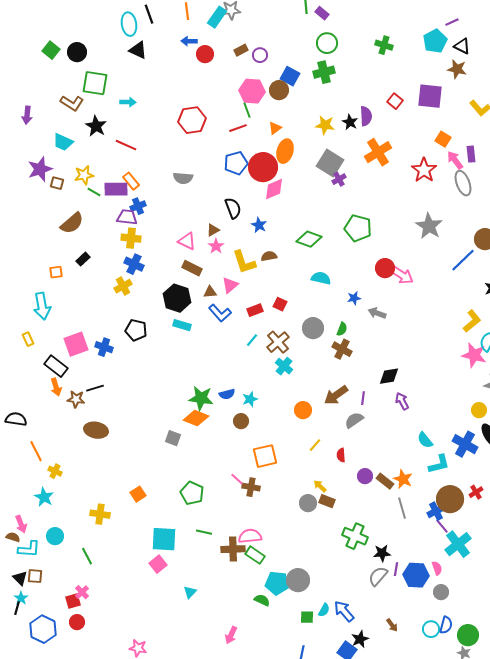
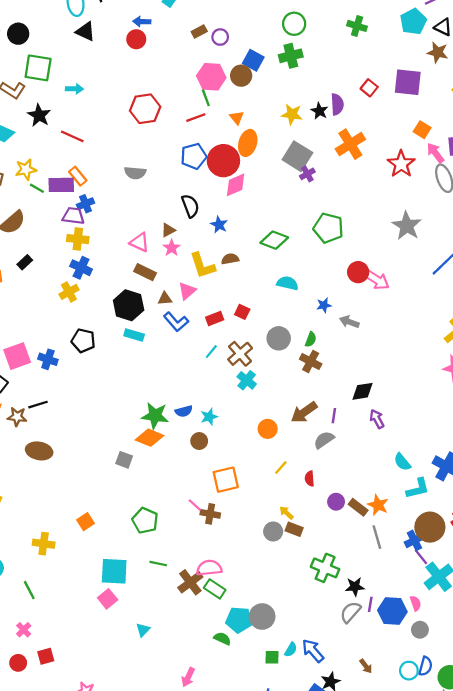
red circle: (205, 54) -> (136, 39), moved
orange triangle: (275, 128) -> (237, 118), turned -32
brown cross: (233, 549) -> (190, 582), turned -35
red square: (73, 601) -> (46, 656), moved

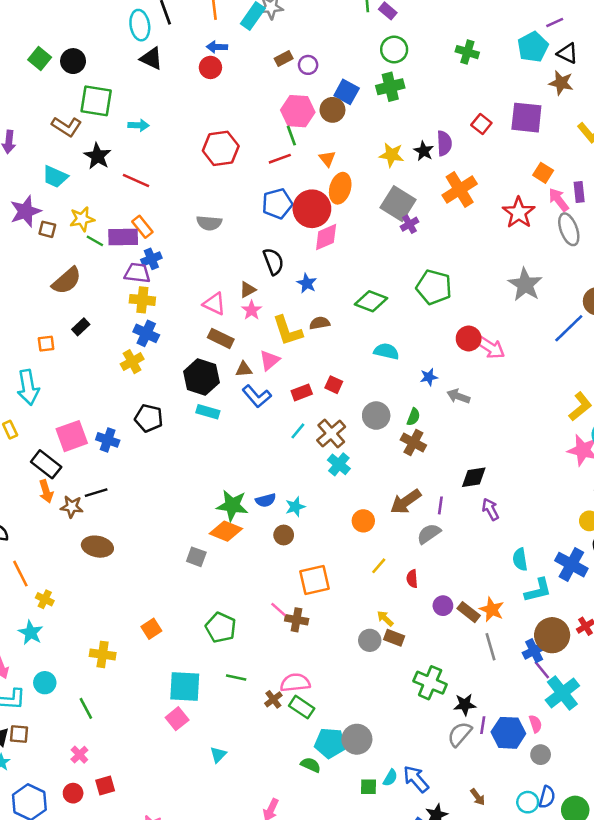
cyan semicircle: (402, 462) -> (520, 559), turned 30
brown cross: (190, 582) -> (273, 699), size x0.6

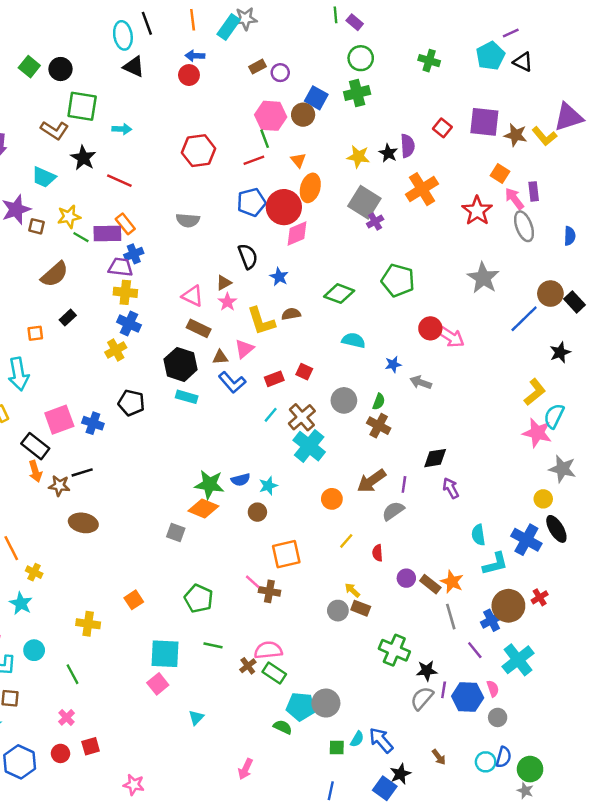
brown star: (561, 83) -> (516, 135), moved
cyan cross: (339, 464) -> (309, 446), size x1.5
purple line: (542, 670) -> (475, 650), moved

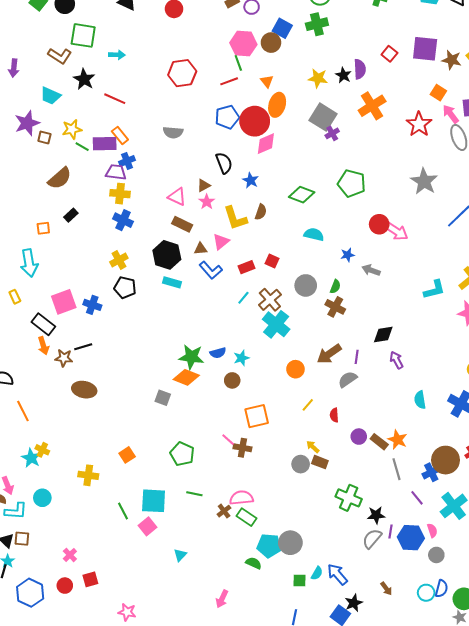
brown semicircle: (291, 314) -> (261, 212), turned 119
yellow cross: (116, 350) -> (119, 260), moved
cyan L-shape: (495, 564) -> (434, 290), moved
yellow cross: (34, 572) -> (42, 450), moved
green line: (73, 674) -> (123, 511), moved

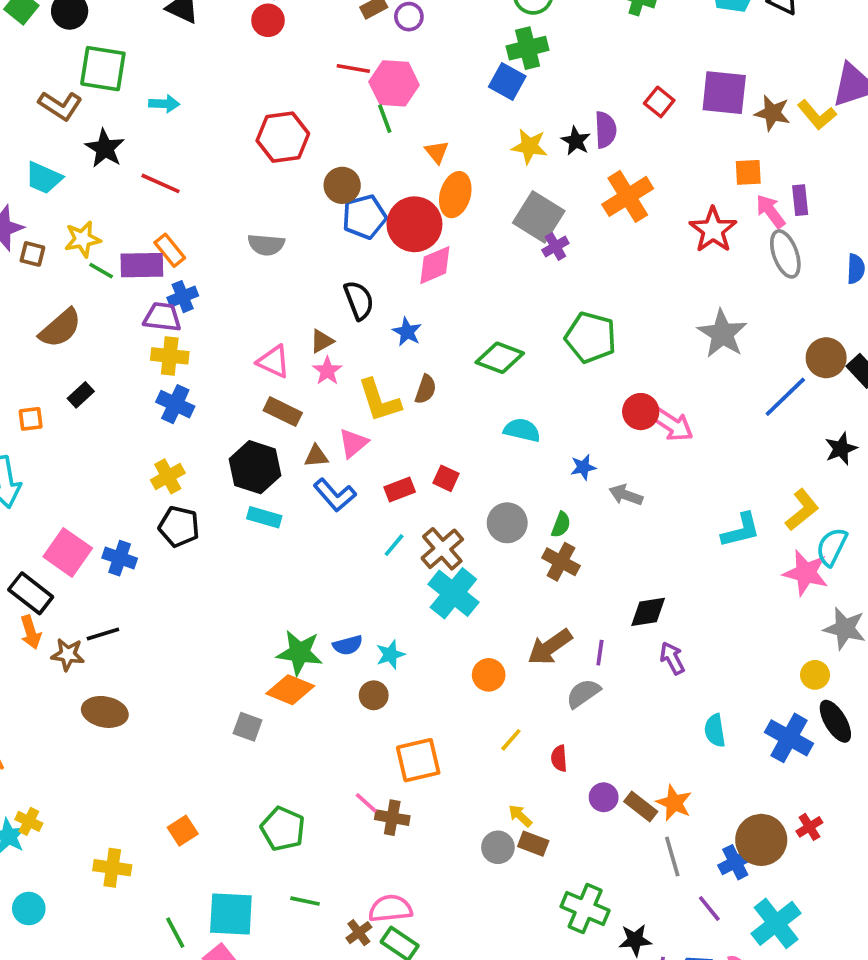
blue square: (282, 28) -> (507, 81), moved
brown circle: (271, 43) -> (342, 185), moved
red line: (229, 81) -> (353, 69), moved, turned 30
orange square: (438, 93) -> (748, 172), turned -35
pink square: (64, 302) -> (68, 552), turned -35

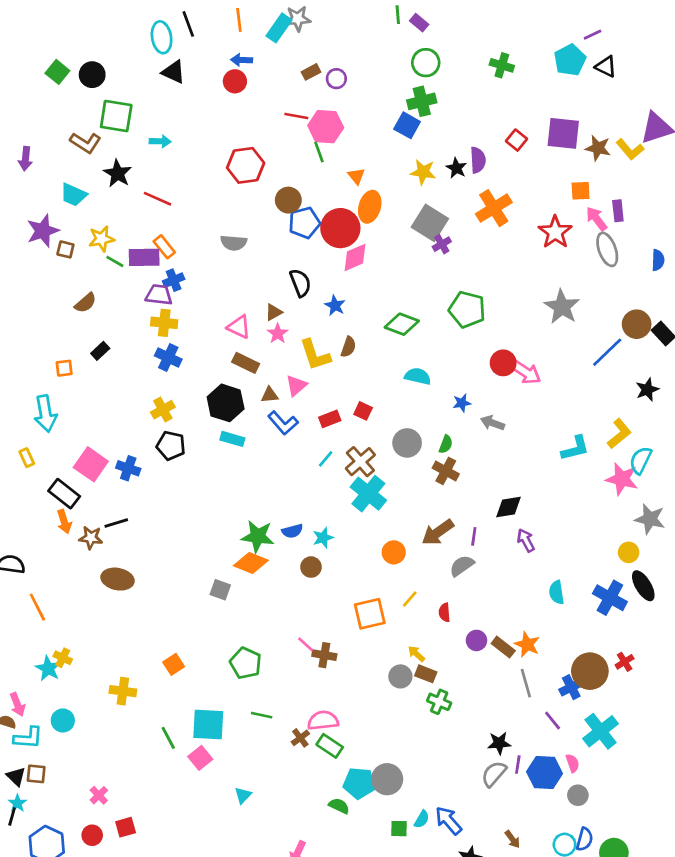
brown semicircle: (60, 328) -> (85, 303), size x0.7
orange square: (418, 760) -> (370, 614), moved
green cross: (585, 909) -> (439, 702), moved, size x0.7

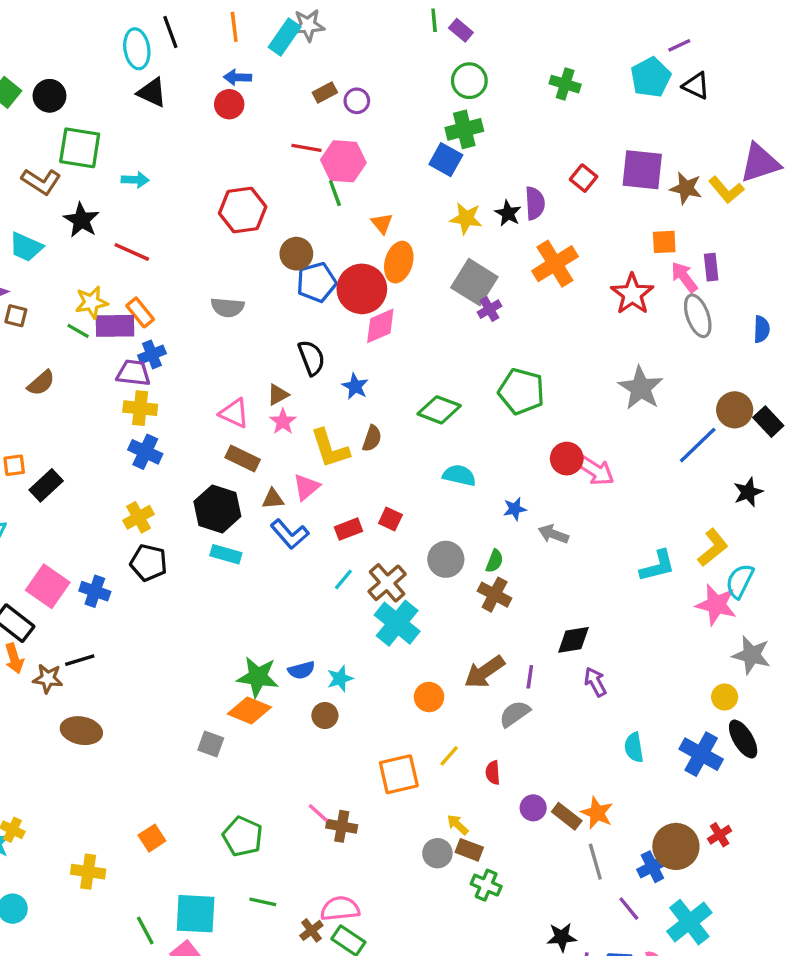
yellow star: (101, 239) -> (91, 302), moved
black rectangle: (100, 351) -> (46, 485), moved, size x1.4

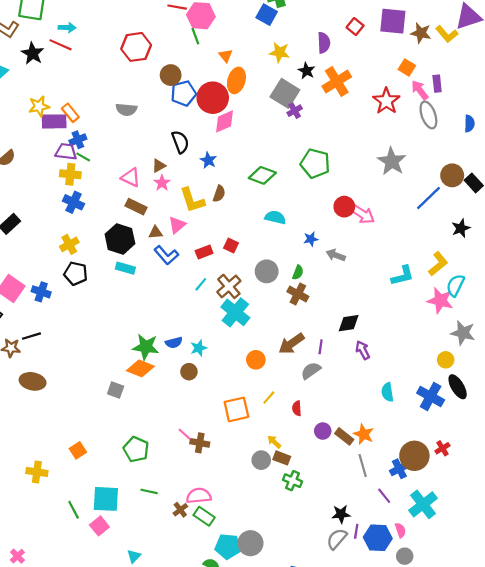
black star: (508, 213) -> (307, 71), moved
orange square: (664, 242) -> (407, 67), turned 35
red line: (132, 252) -> (61, 45), moved
green line: (78, 331) -> (83, 157), moved

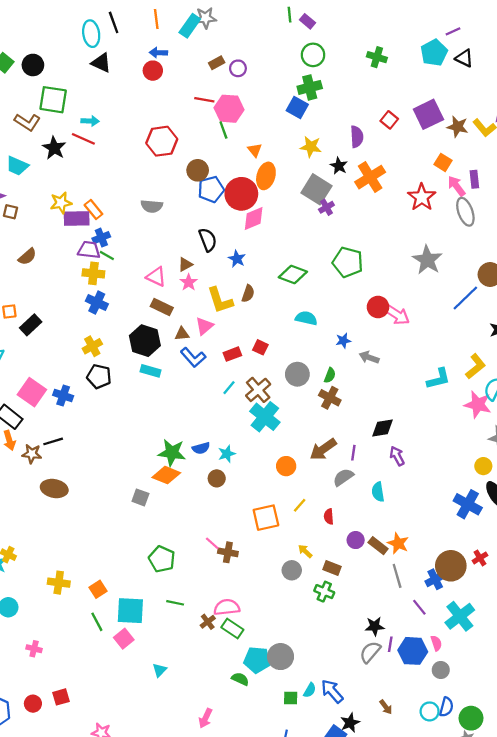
purple square: (393, 21) -> (428, 114), turned -32
cyan semicircle: (387, 392) -> (378, 492), moved
orange square: (78, 450) -> (98, 589), moved
brown rectangle: (282, 458) -> (332, 568), moved
pink cross: (17, 556) -> (34, 649), moved, turned -32

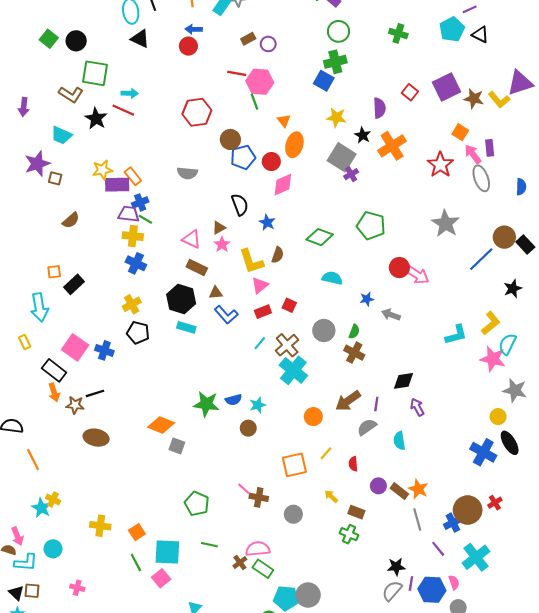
red circle: (241, 194) -> (271, 162), size x0.6
pink triangle: (204, 326) -> (260, 285), moved
orange diamond: (166, 475) -> (161, 425), moved
gray circle: (292, 570) -> (293, 514), moved

